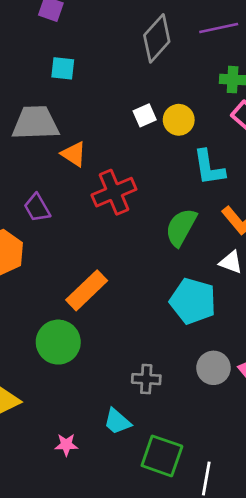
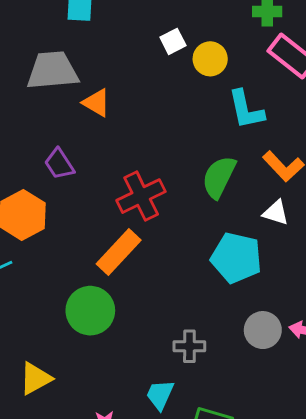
white square: (145, 115) -> (173, 41), moved
red cross: (114, 192) -> (141, 196), moved
cyan trapezoid: (117, 422) -> (160, 395), turned 76

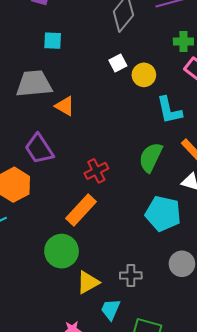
purple trapezoid: (59, 164) -> (39, 149), size x1.4
red cross: (141, 196) -> (96, 171), size x0.7
yellow triangle: (35, 378) -> (88, 282), moved

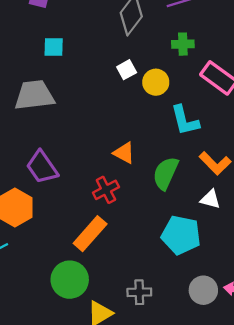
green cross: (183, 42) -> (183, 44), moved
orange triangle: (65, 106) -> (124, 153), moved
gray cross: (131, 275) -> (139, 292), moved

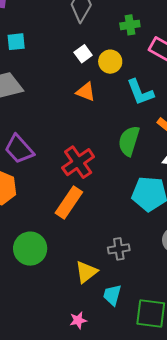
orange triangle: (124, 153) -> (86, 92), moved
red cross: (106, 190) -> (78, 162), size x1.4
green circle: (70, 280) -> (30, 249), moved

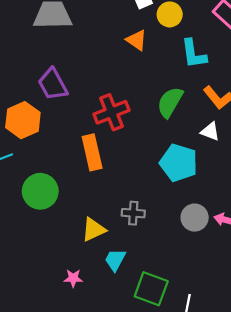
orange rectangle: (69, 203) -> (92, 152), turned -60

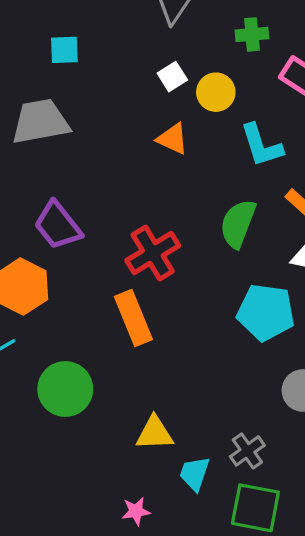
gray cross: (133, 213) -> (247, 451), moved, turned -30
yellow triangle: (94, 229) -> (155, 433), turned 32

